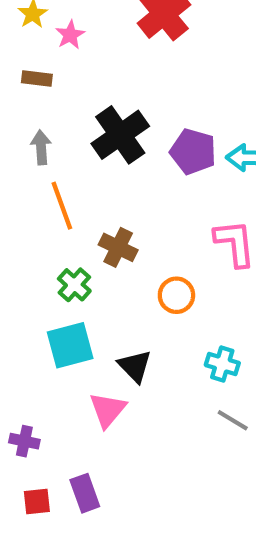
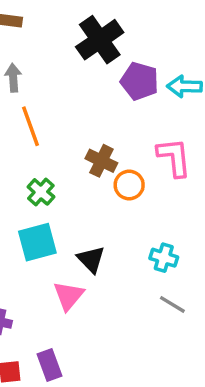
black cross: (120, 135) -> (100, 40), moved
brown cross: (118, 247) -> (101, 161), moved
orange circle: (176, 295) -> (129, 185), moved

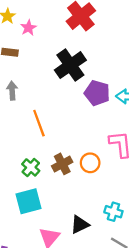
orange line: (31, 126) -> (39, 123), moved
brown cross: (101, 161) -> (62, 164), moved, turned 36
black triangle: (91, 259) -> (80, 225), moved, turned 48

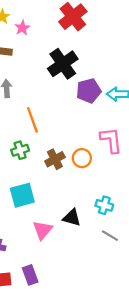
purple pentagon: (97, 93) -> (89, 91), turned -30
green cross: (31, 167) -> (20, 150), moved, turned 30
black triangle: (80, 225) -> (72, 218), turned 42

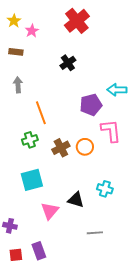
black cross: (63, 64) -> (68, 63), size x0.6
purple pentagon: (89, 91) -> (91, 105), moved
gray line: (110, 236) -> (95, 233), moved, turned -35

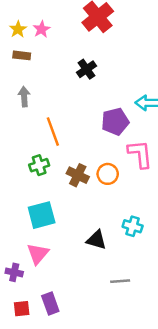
yellow star: (14, 21) -> (18, 29), moved
brown cross: (61, 148) -> (78, 175), turned -36
pink triangle: (50, 211) -> (38, 254), moved

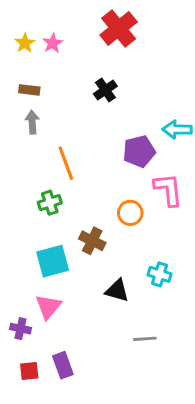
brown rectangle: (22, 55) -> (29, 90), moved
brown cross: (78, 175) -> (92, 241), moved

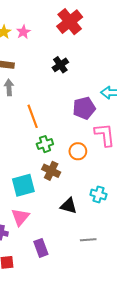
green cross: (50, 203) -> (45, 144), moved
purple rectangle: (63, 365) -> (41, 248), moved

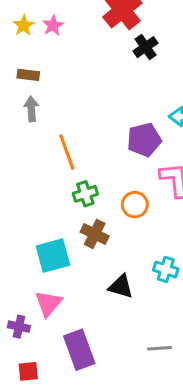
black cross: (60, 65) -> (146, 47), moved
gray line: (88, 240) -> (160, 348), moved
purple rectangle: (41, 248) -> (79, 350), size x1.4

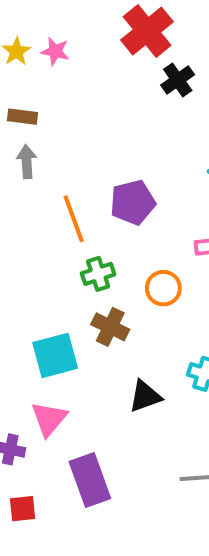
pink star: (53, 25) -> (55, 51), turned -30
purple pentagon: (144, 140) -> (133, 202), moved
black triangle: (121, 286) -> (145, 396), turned -36

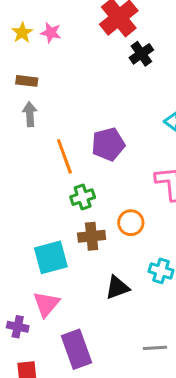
orange circle: (163, 288) -> (131, 223), moved
brown cross: (110, 327) -> (92, 236), turned -32

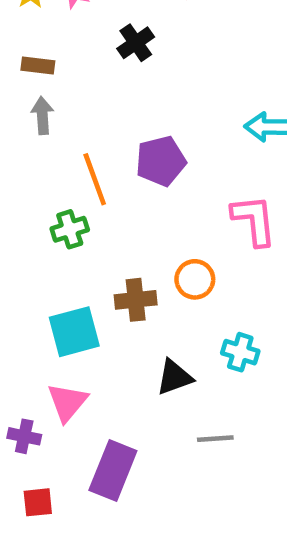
black cross: (141, 54) -> (136, 43), moved
green cross: (83, 197) -> (70, 229), moved
gray line: (155, 348) -> (215, 439), moved
purple rectangle: (77, 349) -> (113, 470), turned 42

